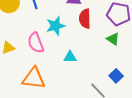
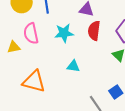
pink semicircle: (36, 43) -> (31, 33), moved

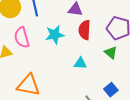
cyan triangle: (73, 66) -> (80, 63), moved

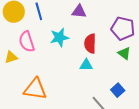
red semicircle: (84, 30) -> (90, 44), moved
green triangle: (111, 53) -> (124, 53), moved

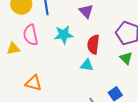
purple triangle: (79, 11) -> (86, 11), turned 35
orange triangle: (35, 89) -> (33, 83), size x0.7

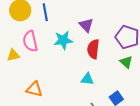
purple triangle: (86, 11) -> (86, 25), moved
cyan triangle: (87, 65) -> (87, 79), moved

